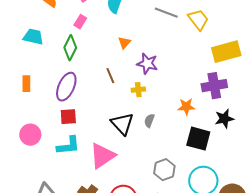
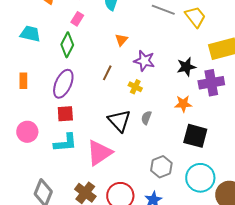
brown line: (110, 76) -> (107, 73), turned 49
yellow cross: (138, 90) -> (135, 87), turned 32
black star: (224, 119) -> (186, 67), moved

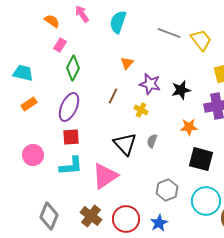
pink rectangle: (77, 19) -> (60, 45), moved
cyan trapezoid: (30, 34) -> (23, 73), moved
black star: (186, 67) -> (181, 90), moved
orange rectangle: (23, 81) -> (29, 104), turned 56

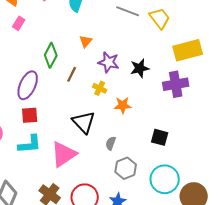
green diamond: (73, 68) -> (51, 55), moved
orange star: (189, 127) -> (123, 105), moved
gray semicircle: (152, 141) -> (111, 143), moved
black square: (201, 159) -> (160, 137), size x0.7

